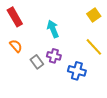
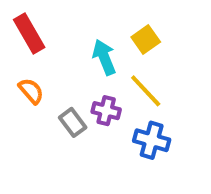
yellow square: (94, 15) -> (146, 39), moved
yellow line: (94, 47) -> (146, 91), moved

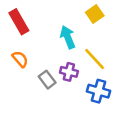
yellow square: (146, 39) -> (95, 14), moved

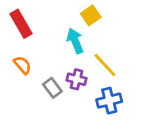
yellow square: (95, 14) -> (91, 15), moved
blue cross: (99, 91) -> (109, 101), turned -30

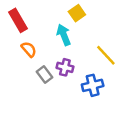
orange semicircle: (22, 65) -> (29, 49), moved
yellow line: (105, 65) -> (106, 55), moved

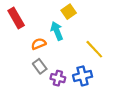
orange semicircle: (29, 49) -> (39, 44), moved, turned -72
purple cross: (65, 67) -> (58, 78), moved

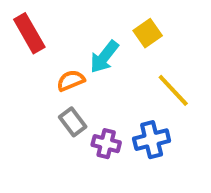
yellow square: (69, 12) -> (148, 33), moved
cyan arrow: (57, 31) -> (104, 57), turned -120

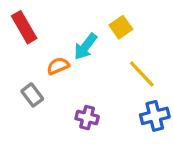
gray rectangle: (73, 122) -> (32, 95), moved
blue cross: (152, 140) -> (155, 116), moved

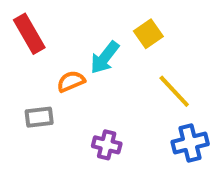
gray rectangle: (32, 95) -> (39, 117), turned -60

